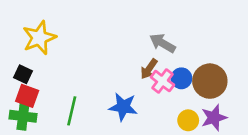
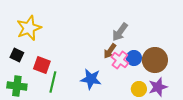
gray arrow: (162, 43) -> (120, 32), turned -84
red square: (27, 96) -> (42, 65), moved

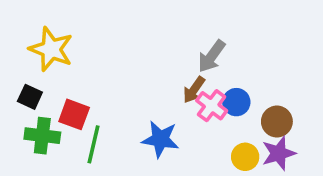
yellow star: (29, 28) -> (51, 49), turned -30
brown circle: (155, 60) -> (277, 122), moved, size x0.7
green cross: (17, 86) -> (42, 136), moved

